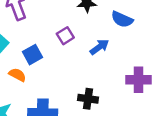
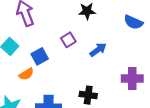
blue semicircle: (122, 19) -> (133, 22), moved
orange semicircle: (17, 75) -> (26, 74), turned 120

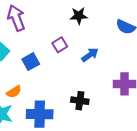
orange semicircle: (26, 74) -> (14, 92), moved

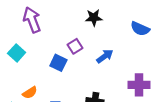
blue square: (31, 62) -> (58, 63), moved, turned -35

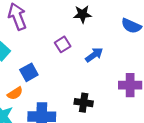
blue square: (58, 63) -> (29, 72), moved, turned 35

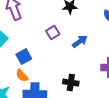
orange semicircle: (15, 93) -> (22, 76), moved, turned 80

